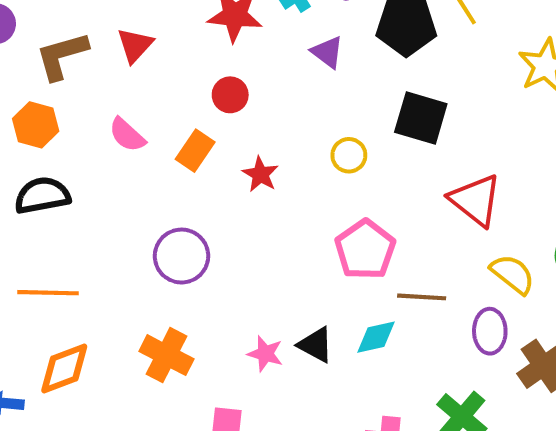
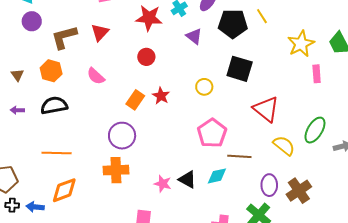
orange rectangle: (195, 151) -> (135, 100), moved
purple ellipse: (490, 331) -> (269, 185), moved
orange cross: (166, 355) -> (116, 170), moved, turned -30

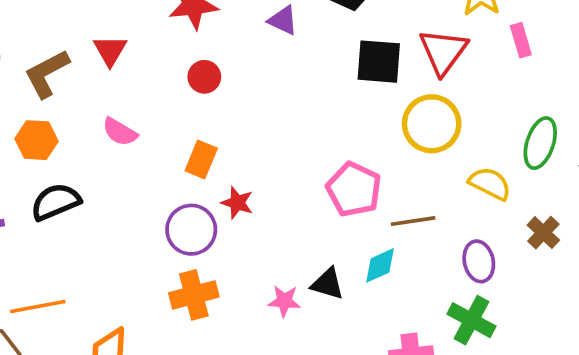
yellow circle: (204, 87) -> (432, 124), moved, size x1.8
red star: (161, 96) -> (237, 203), moved
red triangle: (266, 109) -> (443, 51), moved, turned 40
orange line: (57, 153) -> (38, 306), moved
brown cross: (299, 191) -> (543, 233), moved, size x0.7

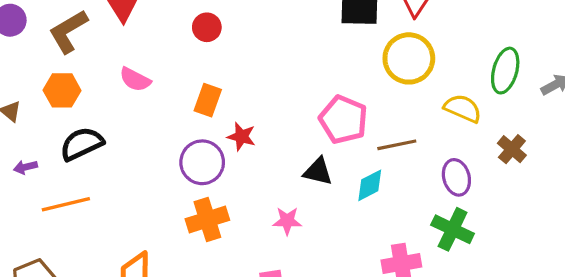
black triangle: (328, 284) -> (318, 172), moved
orange line: (38, 306) -> (66, 204), moved

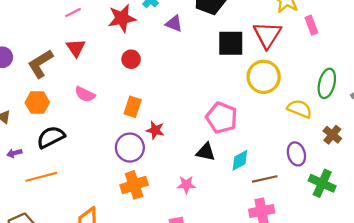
brown line: (397, 145) -> (265, 179), moved
green cross: (453, 229) -> (322, 183), moved

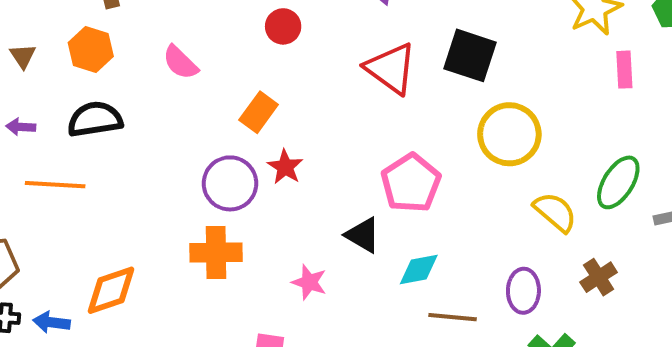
red triangle: (267, 35) -> (391, 68), moved, turned -44

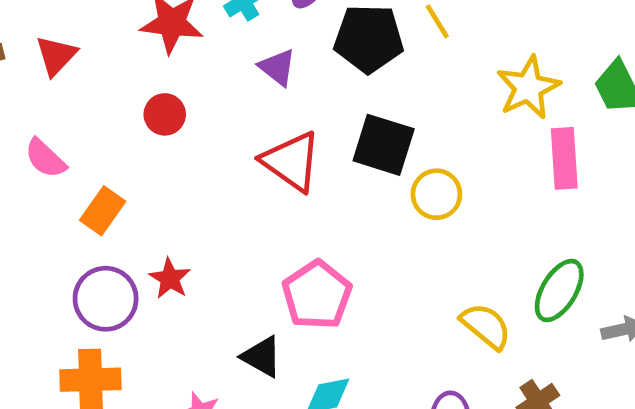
pink rectangle: (624, 70) -> (564, 158), size x1.4
orange rectangle: (259, 112) -> (103, 211), moved
yellow circle: (509, 134) -> (436, 194), moved, size x0.7

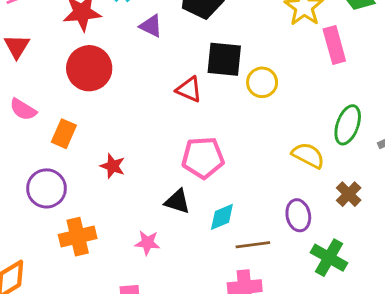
red circle: (165, 114) -> (89, 68), size x1.8
red triangle: (291, 161) -> (189, 89), moved, size x0.7
pink pentagon: (317, 295) -> (203, 158), turned -30
purple circle: (106, 299) -> (46, 188), moved

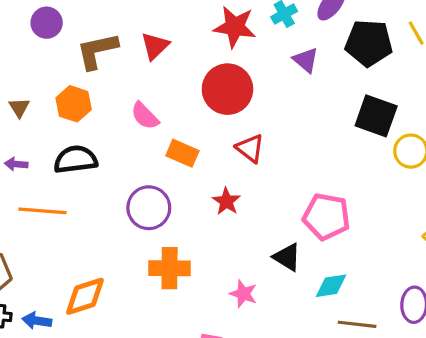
red triangle: (189, 89) -> (250, 148), moved
orange rectangle: (64, 134) -> (182, 153), turned 76

